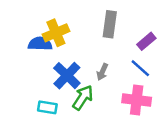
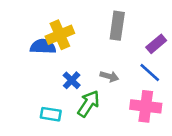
gray arrow: (102, 72) -> (109, 76), turned -98
blue cross: (67, 76) -> (72, 80), size x0.6

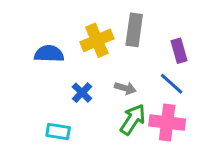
yellow cross: (60, 35) -> (97, 40), moved
purple rectangle: (156, 44) -> (179, 51), turned -66
green arrow: (88, 104) -> (133, 120), moved

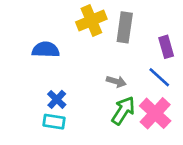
yellow cross: (97, 40) -> (91, 20), moved
blue cross: (82, 93) -> (57, 99), moved
pink cross: (167, 123) -> (155, 113), turned 36

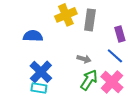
blue cross: (57, 99) -> (41, 72), size x1.6

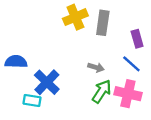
blue semicircle: (33, 36) -> (16, 62), moved
pink cross: (112, 82) -> (128, 94), turned -30
cyan rectangle: (39, 88) -> (32, 101), moved

